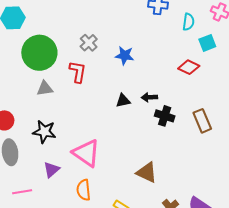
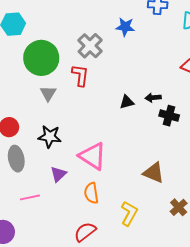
gray cross: (89, 43) -> (90, 46), size x1.4
blue star: (125, 56) -> (125, 27), moved
gray triangle: (45, 88) -> (48, 93), turned -48

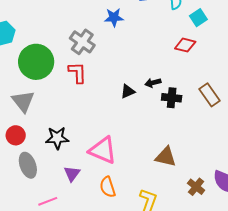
gray triangle: (48, 93) -> (23, 101), moved, size x1.4

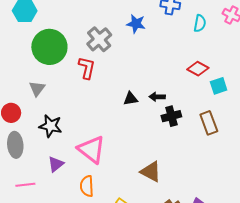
cyan square: (198, 18) -> (219, 86), moved
black cross: (172, 98) -> (171, 116), turned -36
gray triangle: (23, 101) -> (37, 88), moved, size x0.7

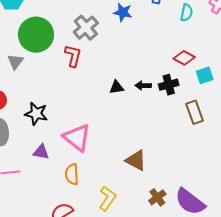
gray triangle: (37, 88) -> (15, 62), moved
black cross: (171, 116) -> (169, 85), moved
purple triangle: (56, 164) -> (41, 152), turned 48

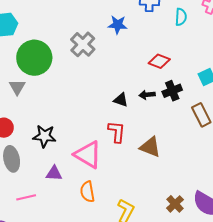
red L-shape: (73, 56) -> (117, 132), moved
red diamond: (184, 58) -> (159, 61), moved
black triangle: (117, 87) -> (121, 100), turned 35
brown triangle: (136, 160) -> (150, 147), moved

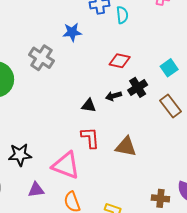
cyan semicircle: (181, 17) -> (122, 15), moved
brown cross: (175, 204) -> (160, 198), turned -30

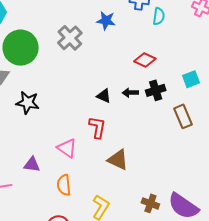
brown triangle: (126, 147) -> (118, 160), moved
black star: (20, 155) -> (28, 103), moved
pink triangle: (66, 165) -> (67, 148), size x0.7

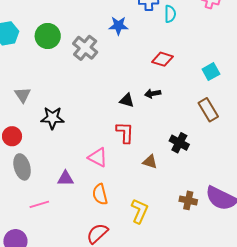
green circle: (21, 48) -> (48, 36), moved, size x0.7
black cross: (156, 90) -> (179, 143), moved, turned -36
brown triangle: (118, 160) -> (150, 162), size x0.7

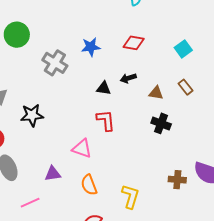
blue star: (118, 26) -> (91, 47), moved
gray cross: (85, 48) -> (55, 63), moved
brown rectangle: (208, 110) -> (185, 87), size x0.7
brown triangle: (150, 162) -> (156, 93), moved

